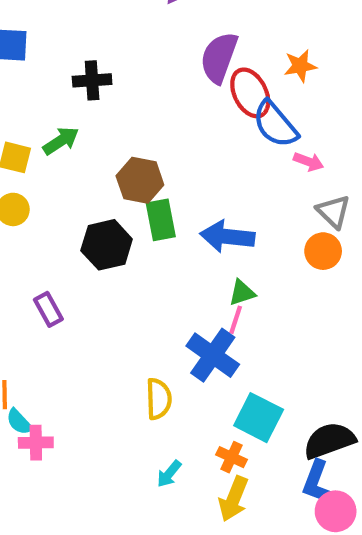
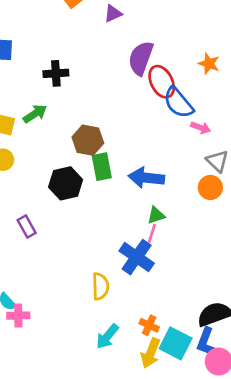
orange star: (300, 66) -> (209, 64), moved, turned 30
cyan square: (259, 418) -> (176, 343), moved
cyan arrow: (169, 474) -> (107, 336), size x1.4

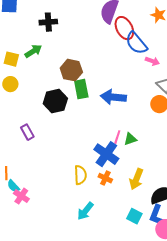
green triangle: (156, 215) -> (130, 139), moved
pink cross: (18, 316) -> (21, 196), turned 35
orange cross: (149, 325) -> (105, 178), moved
cyan square: (176, 343) -> (134, 216), size x0.7
yellow arrow: (151, 353) -> (136, 179), moved

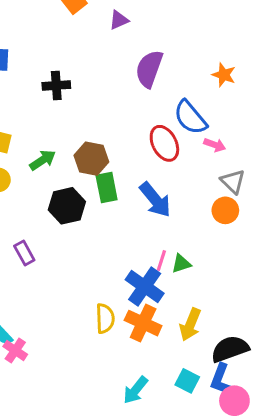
red ellipse: (124, 28) -> (164, 143), moved
green arrow: (33, 51) -> (43, 160), moved
blue arrow: (113, 97) -> (155, 200), turned -135
orange cross: (105, 178) -> (143, 323), size x1.6
cyan arrow: (85, 211) -> (135, 390), moved

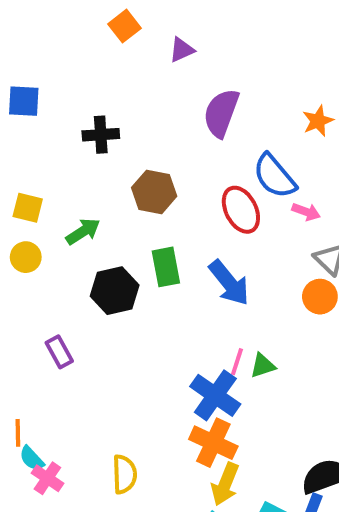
orange star: (224, 75) -> (318, 121), turned 30
brown hexagon: (91, 159) -> (154, 192), moved
yellow semicircle: (105, 318) -> (124, 474), moved
yellow arrow: (190, 325) -> (225, 484), moved

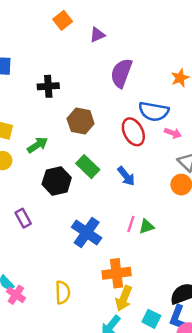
blue semicircle: (274, 176) -> (154, 111), turned -40
green rectangle: (166, 267) -> (88, 167), turned -35
blue arrow: (229, 283) -> (126, 176), size x0.7
blue cross: (215, 395) -> (87, 232), moved
orange cross: (213, 443) -> (117, 273), turned -32

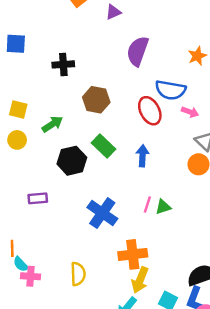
blue arrow: (126, 176) -> (142, 156), turned -138
purple rectangle: (23, 218) -> (38, 198), turned -66
pink cross: (16, 295) -> (30, 276), turned -30

